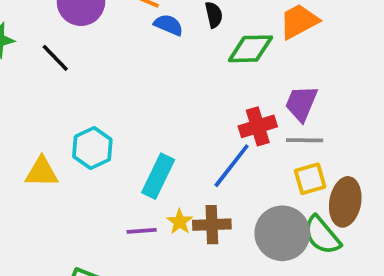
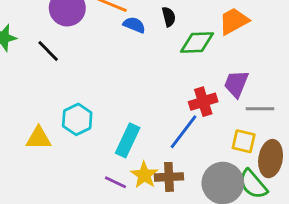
gray line: (305, 140) -> (260, 109), moved
yellow square: (310, 179) -> (244, 141), turned 30
yellow star: (180, 222) -> (144, 175), size x1.4
purple line: (142, 231) -> (115, 182), turned 30

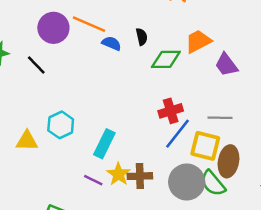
purple trapezoid: (236, 84) -> (226, 65), moved, turned -60
blue line: (183, 132) -> (177, 134), moved
yellow square: (244, 141) -> (205, 146), size x1.4

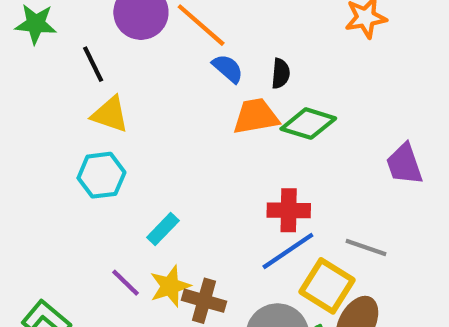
orange trapezoid: (198, 41) -> (256, 116), moved
yellow triangle: (27, 141) -> (110, 114), moved
cyan rectangle: (104, 144) -> (163, 229), size x0.7

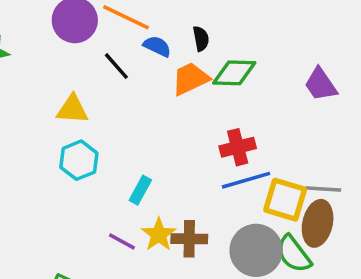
black line: (93, 64) -> (116, 66), moved
gray line: (366, 248) -> (323, 189), moved
blue line: (288, 251) -> (246, 180), turned 33

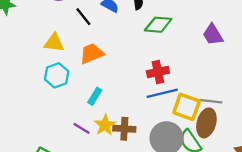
orange trapezoid: (190, 79) -> (92, 53), moved

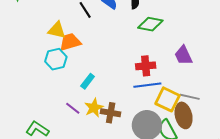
purple trapezoid: (213, 35) -> (183, 55), moved
orange trapezoid: (92, 53) -> (70, 42), moved
brown ellipse: (206, 123) -> (184, 115), turned -35

